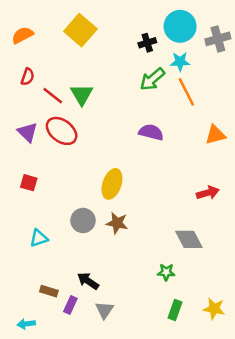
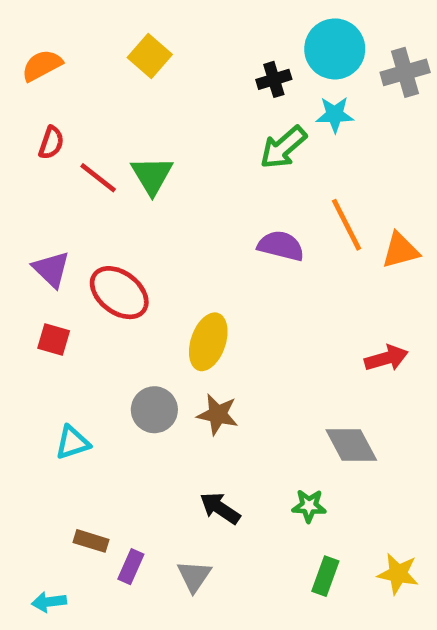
yellow square: (80, 30) -> (150, 56), size x0.7
orange line: (186, 92) -> (346, 225), moved
red ellipse: (62, 131) -> (119, 293), moved
purple triangle: (28, 132) -> (51, 269), moved
black arrow: (88, 281) -> (220, 508), moved

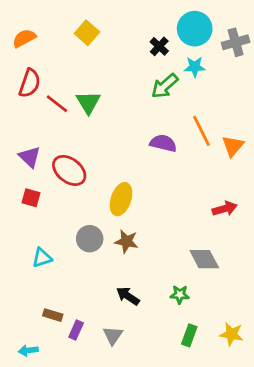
black cross: (274, 79) -> (159, 46), turned -30
red semicircle: (51, 143) -> (30, 83), size x1.5
orange triangle: (400, 250) -> (233, 146), turned -35

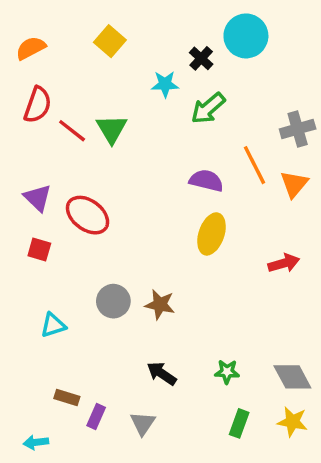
gray cross: (236, 42) -> (298, 129), moved
cyan star: (195, 67) -> (165, 84), moved
yellow ellipse: (121, 199) -> (212, 234), moved
gray diamond: (204, 259) -> (292, 377), moved

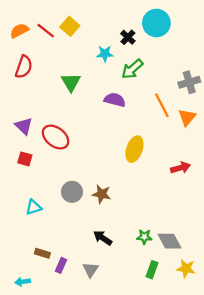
red line: (72, 131) -> (46, 31), moved
purple semicircle: (206, 181) -> (115, 100), moved
gray diamond: (292, 377) -> (170, 241), moved

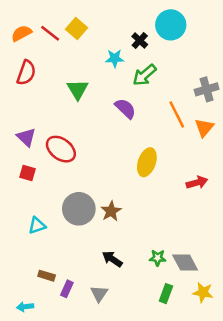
purple semicircle: (115, 100) -> (125, 108), turned 30
gray circle: (72, 192) -> (79, 209), size x1.4
brown star: (102, 194) -> (111, 211), turned 30

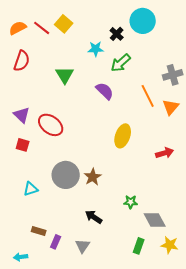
green star: (158, 258) -> (131, 202), moved

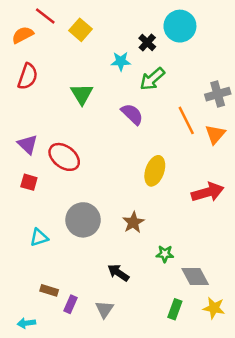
red line: (42, 28) -> (45, 16), moved
red arrow: (165, 153) -> (208, 192), size x1.4
brown star: (93, 177) -> (133, 222), moved

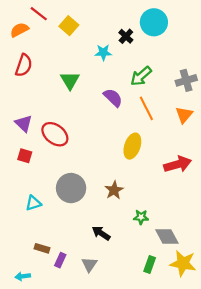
green arrow: (152, 79) -> (141, 76), moved
orange line: (186, 120) -> (146, 108), moved
yellow star: (214, 308) -> (183, 263), size x1.4

